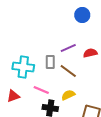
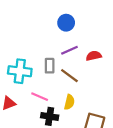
blue circle: (82, 15) -> (66, 23), moved
yellow semicircle: (68, 95) -> (69, 102), turned 128

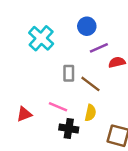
purple line: (69, 50) -> (99, 48), moved
cyan cross: (20, 71) -> (41, 38), moved, turned 35

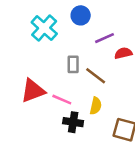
blue circle: (87, 26) -> (81, 15), moved
red triangle: (24, 114) -> (33, 91), moved, size x1.5

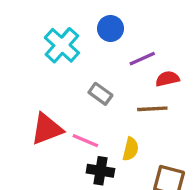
gray rectangle: (73, 64) -> (100, 94), turned -54
brown line: (96, 76) -> (152, 109), moved, turned -40

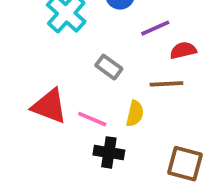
red triangle: (47, 129) -> (49, 106), turned 42
yellow semicircle: (131, 149) -> (135, 113), moved

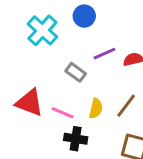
purple line: (155, 28) -> (104, 54), moved
brown line: (166, 84) -> (126, 106), moved, turned -50

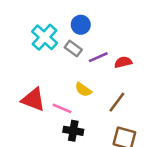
gray rectangle: (76, 72) -> (73, 48), moved
yellow semicircle: (96, 108) -> (83, 90), moved, turned 112

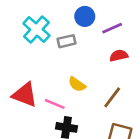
blue circle: (81, 25) -> (85, 16), moved
gray rectangle: (73, 48) -> (66, 41), turned -49
purple line: (98, 57) -> (112, 28), moved

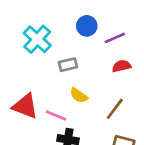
gray rectangle: (66, 41) -> (68, 65), moved

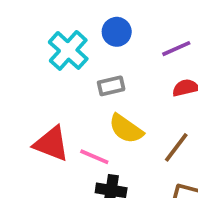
blue circle: (87, 26) -> (117, 32), moved
yellow semicircle: (79, 95) -> (126, 129), size x1.4

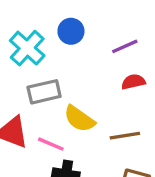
gray rectangle: (111, 86) -> (44, 92), moved, size x1.4
brown line: (176, 147) -> (125, 136), turned 44

